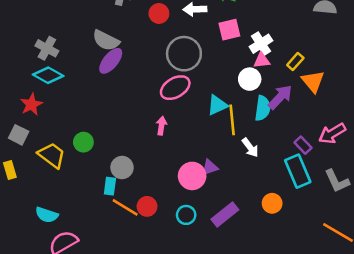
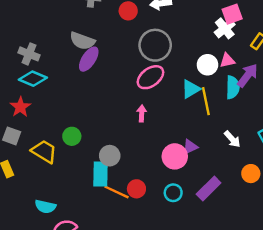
pink square: (229, 30) -> (232, 14), moved
pink triangle: (262, 60) -> (227, 60), moved
white circle: (250, 79) -> (207, 65), moved
white arrow: (250, 147) -> (232, 139), moved
cyan rectangle: (110, 186) -> (100, 174), size x1.5

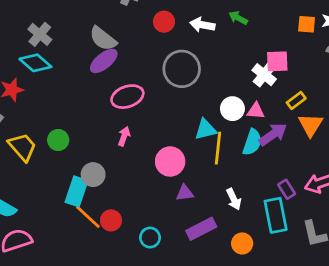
white cross: (225, 28) -> (264, 75), turned -30
pink ellipse: (150, 77) -> (127, 97), moved
pink arrow: (142, 113) -> (124, 136), moved
pink circle: (175, 156) -> (170, 161), moved
purple rectangle: (209, 188) -> (201, 229), moved

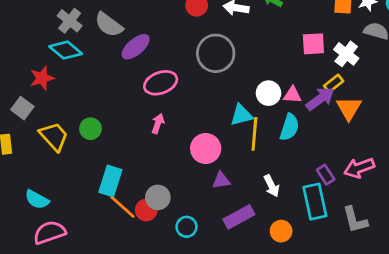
gray semicircle: (103, 39) -> (109, 25), moved
white cross: (264, 75) -> (346, 54), moved
purple arrow: (273, 134) -> (320, 99), moved
gray circle: (93, 175) -> (158, 197), moved

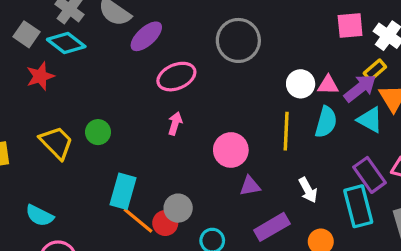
gray square: (22, 108) -> (27, 34), moved
cyan triangle: (241, 115) -> (370, 120), moved, turned 45
purple rectangle: (326, 175) -> (369, 175), size x1.5

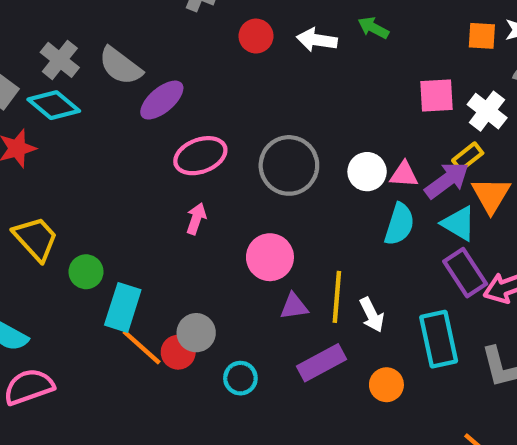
gray circle: (238, 40) -> (289, 165), moved
yellow line: (286, 131) -> (337, 297), moved
green circle: (98, 132) -> (86, 272), moved
purple rectangle: (369, 175) -> (465, 273), moved

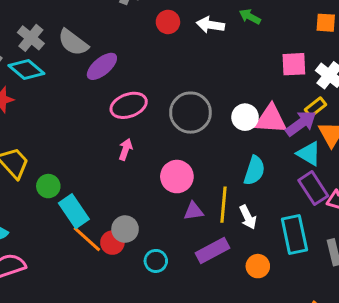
pink triangle: (404, 174) -> (271, 119), size x1.6
cyan semicircle: (399, 224) -> (254, 171), moved
cyan rectangle: (123, 307) -> (74, 211), turned -52

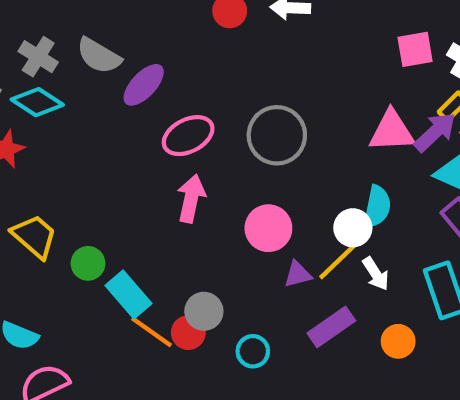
white circle: (245, 117) -> (353, 228), moved
pink arrow: (126, 149) -> (191, 198), size x1.5
yellow line: (224, 205) -> (339, 260), turned 48

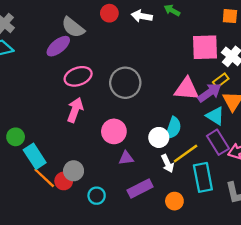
pink square: (415, 49) -> (205, 47), size x1.4
gray semicircle: (99, 56) -> (73, 27), moved
yellow line: (339, 260) -> (186, 153), moved

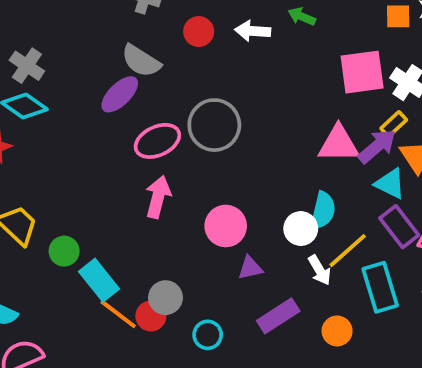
gray circle: (125, 83) -> (214, 125), moved

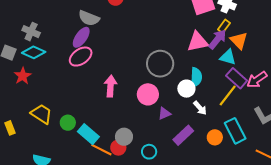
gray circle: (214, 125) -> (160, 64), moved
pink ellipse: (157, 141) -> (81, 57), moved
yellow line: (348, 251) -> (228, 95), moved
cyan rectangle: (380, 287) -> (235, 131), moved

